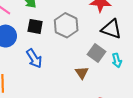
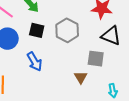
gray square: (97, 53) -> (96, 59), turned -30
cyan arrow: (117, 60) -> (113, 91), moved

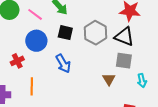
black triangle: (111, 36) -> (124, 37), moved
cyan arrow: (113, 91) -> (142, 81), moved

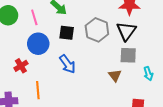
pink line: (35, 14) -> (34, 17), turned 42
black triangle: (124, 37) -> (126, 31), turned 50

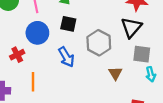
gray hexagon: (97, 30) -> (99, 43), moved
gray square: (128, 55) -> (142, 54), moved

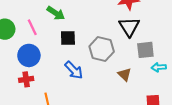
blue circle: (37, 33) -> (29, 55), moved
red cross: (17, 55) -> (26, 79), turned 32
cyan arrow: (151, 74) -> (159, 67), turned 112

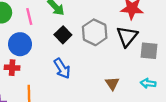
black square: (68, 38) -> (63, 35), turned 35
gray hexagon: (102, 49) -> (95, 32), moved
gray square: (145, 50) -> (149, 51), moved

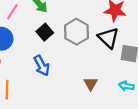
pink line: (29, 16) -> (12, 12), turned 42
black triangle: (127, 36) -> (108, 38), turned -30

